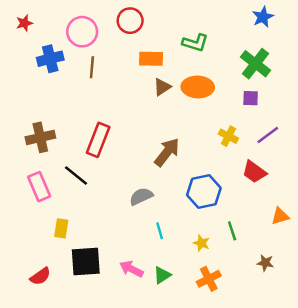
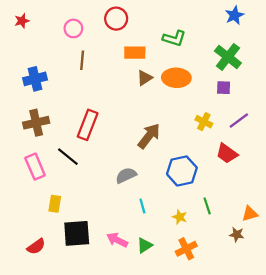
pink circle: (82, 32) -> (73, 28), size x0.7
blue cross: (50, 59) -> (35, 79), moved
orange triangle: (280, 216) -> (250, 214), moved

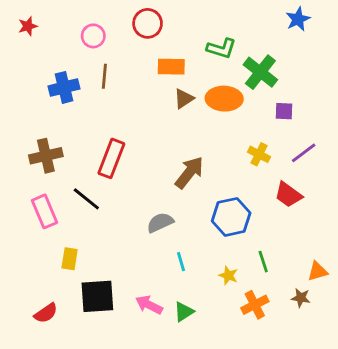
green cross: (228, 57) -> (260, 72), moved
blue cross: (35, 79) -> (64, 87), moved
orange cross: (186, 249) -> (255, 305), moved

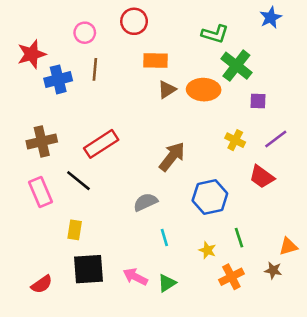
red star: (28, 26) -> (32, 54), moved, size x1.6
green L-shape: (221, 48) -> (215, 34), moved
red rectangle: (111, 158) -> (101, 144), turned 36
yellow rectangle: (70, 259) -> (75, 230), moved

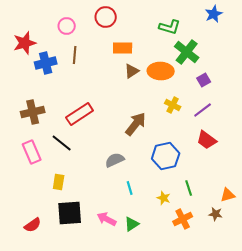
purple square: (258, 101) -> (204, 80), turned -32
purple line: (276, 139) -> (203, 110), moved
yellow cross: (235, 140) -> (173, 105), moved

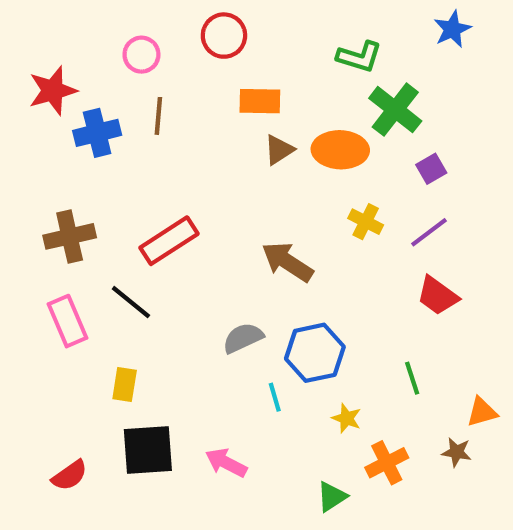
brown arrow: (136, 124) -> (287, 262), turned -95
blue hexagon: (166, 156) -> (315, 353), moved
green line: (189, 188) -> (412, 378), moved
green triangle: (132, 224) -> (332, 497), moved

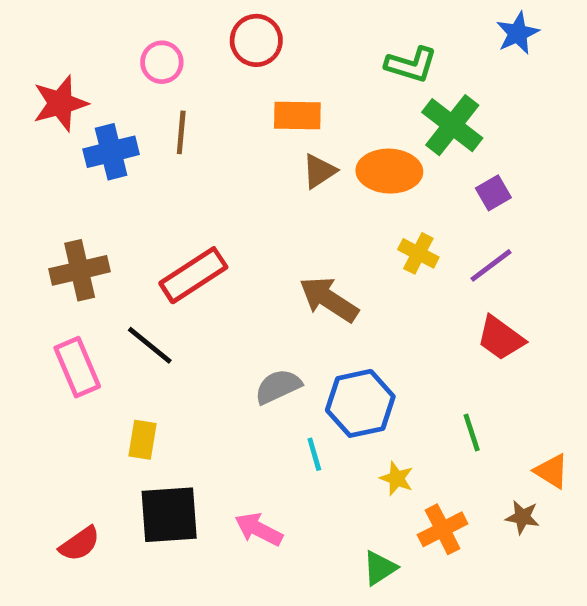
orange triangle: (482, 412) -> (551, 471), turned 48

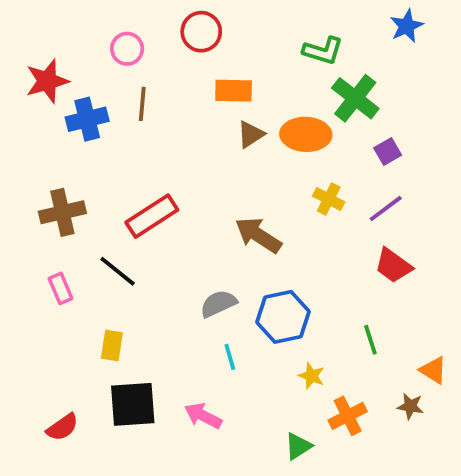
pink rectangle: (77, 367) -> (61, 288), size x0.7
cyan line: (314, 454) -> (230, 357), moved

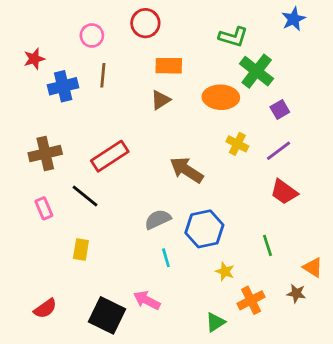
red star: (47, 81) -> (34, 59), size x0.7
brown triangle: (251, 134) -> (160, 100), moved
black square: (133, 404) -> (107, 315), moved, turned 30

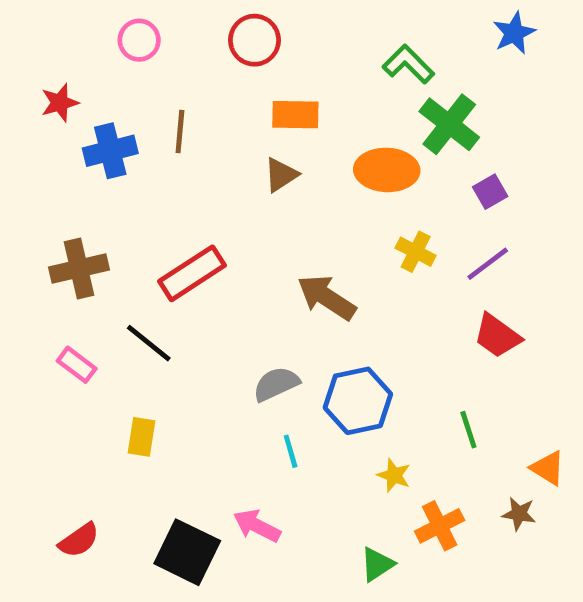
pink circle: (92, 35) -> (139, 40), moved
green L-shape: (233, 37) -> (408, 64), turned -152
pink rectangle: (44, 208) -> (77, 365), turned -30

